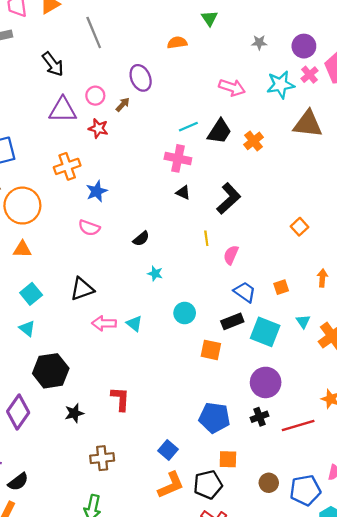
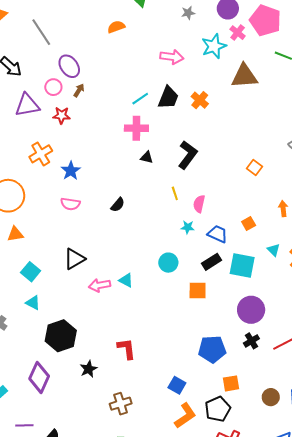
purple ellipse: (141, 78) -> (69, 66), moved
cyan star: (155, 274) -> (188, 227), moved

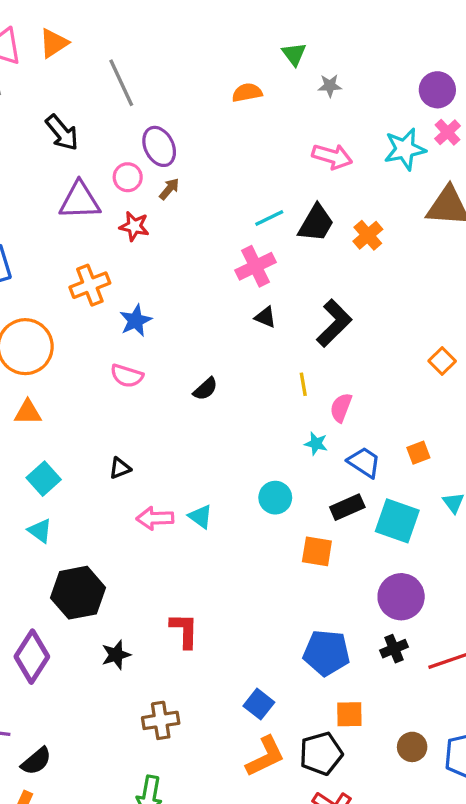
gray star: (188, 13) -> (330, 86), moved
pink cross: (136, 128) -> (256, 266), turned -35
black triangle: (74, 259) -> (120, 468), size x0.6

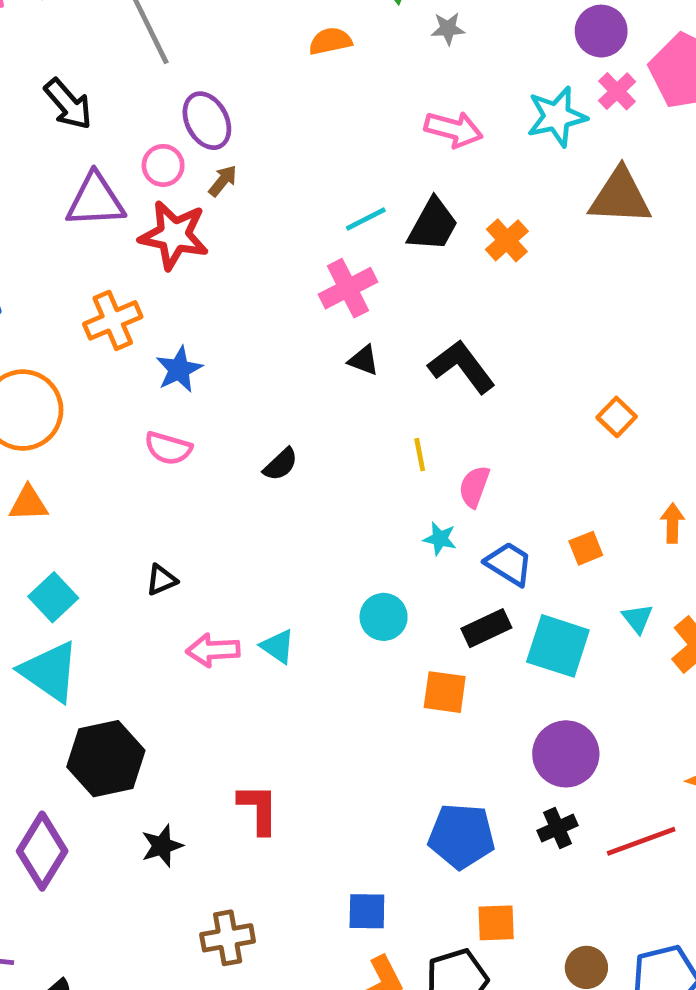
red star: (134, 226) -> (174, 235), size x1.6
black L-shape: (334, 323) -> (462, 367), turned -81
cyan triangle: (40, 531) -> (50, 672), size x1.8
blue square: (259, 704) -> (367, 911), turned -36

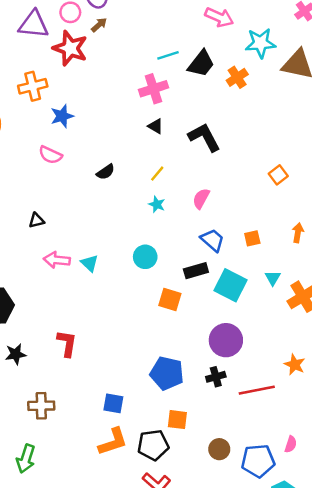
cyan star: (557, 117) -> (260, 43), moved
yellow line: (420, 455) -> (157, 174), moved, turned 42
cyan star: (440, 539) -> (157, 204), moved

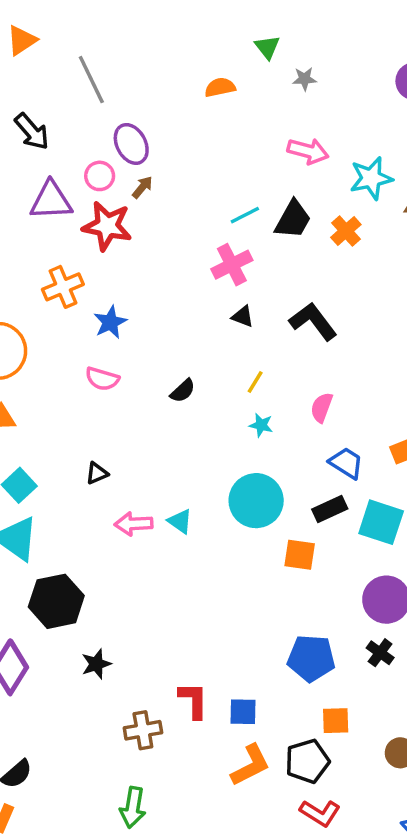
cyan circle: (145, 257) -> (256, 501), size x1.6
red L-shape: (67, 343) -> (193, 700), moved
black cross: (216, 377) -> (380, 653), turned -30

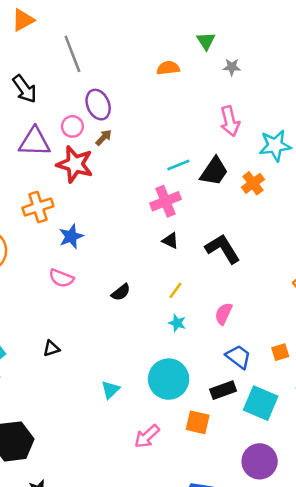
pink arrow: (308, 151) -> (230, 121), turned 56
cyan triangle: (180, 521) -> (110, 390), turned 36
pink arrow: (134, 524) -> (147, 436), moved, turned -44

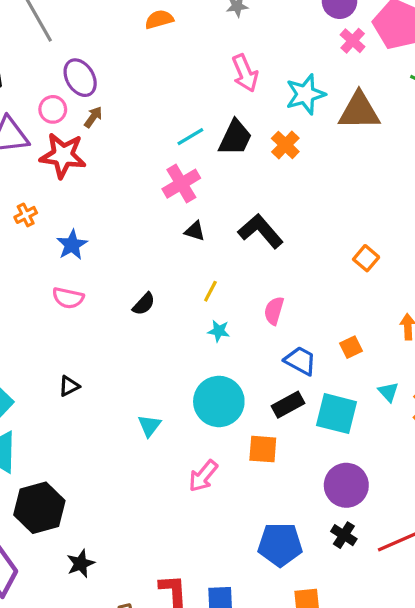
orange cross: (38, 207) -> (26, 215), size x0.6

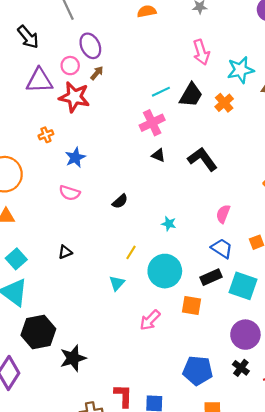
yellow line: (210, 291) -> (131, 252), moved
pink semicircle: (274, 311) -> (223, 214), moved
black star: (81, 564) -> (73, 358), moved, size x1.4

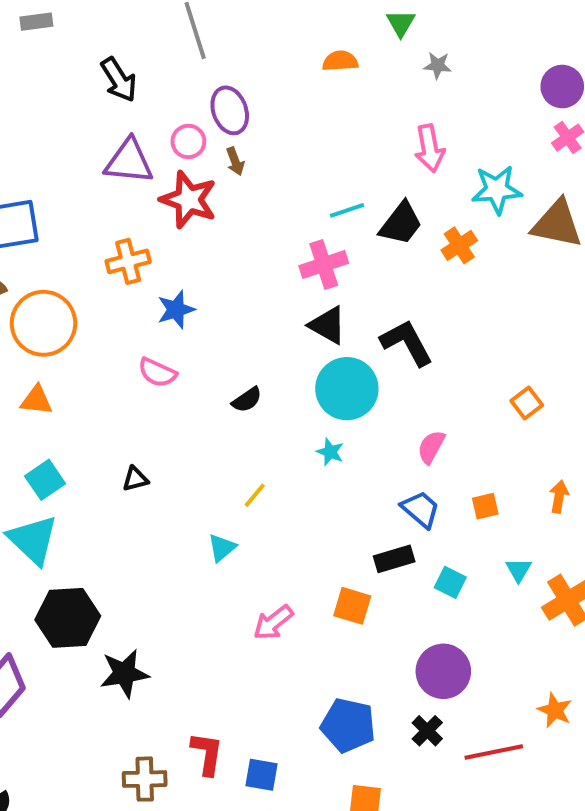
brown arrow: (97, 73) -> (235, 161), turned 112
orange cross: (46, 135) -> (128, 261), size x1.5
black triangle: (158, 155) -> (328, 325), size x1.5
cyan circle: (165, 271) -> (347, 389), moved
cyan square: (243, 286) -> (450, 582), size x0.6

